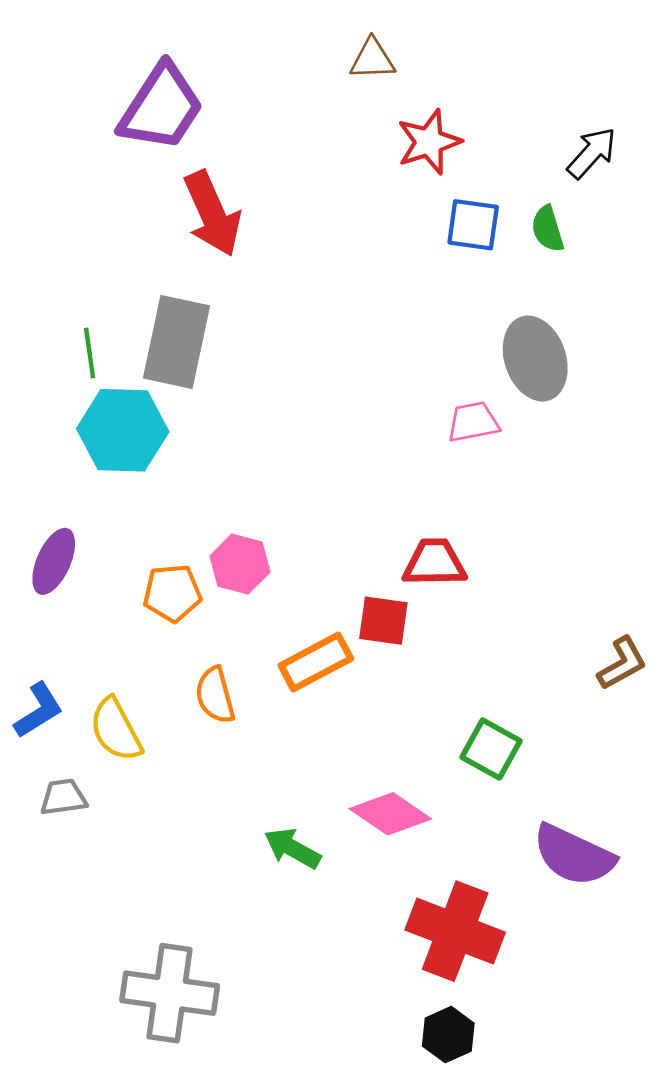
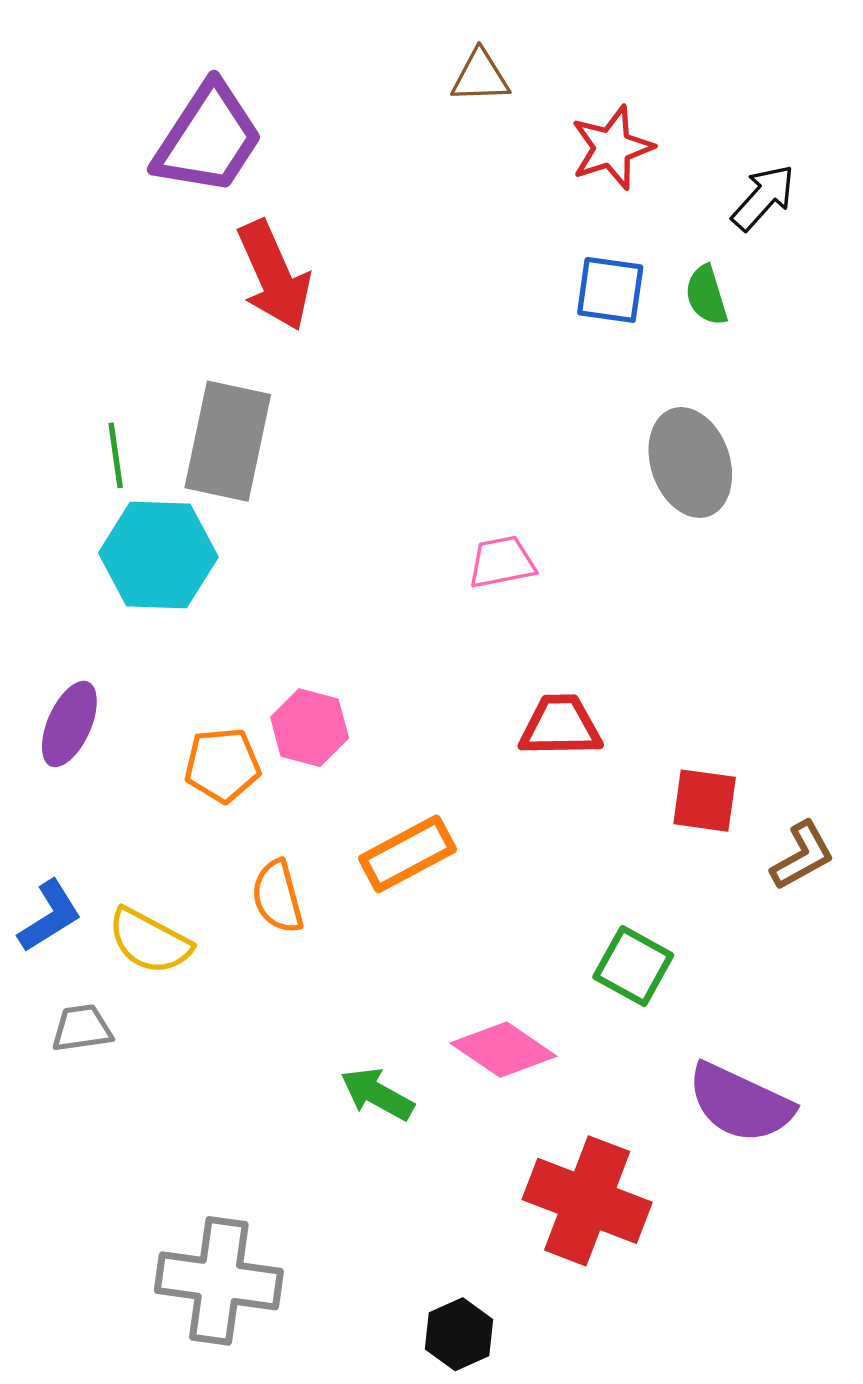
red star: (429, 142) -> (612, 148), moved
pink trapezoid: (473, 422) -> (502, 562), moved
red square: (383, 621) -> (705, 801), moved
yellow semicircle: (116, 730) -> (149, 941), turned -34
black hexagon: (448, 1035) -> (459, 1334), moved

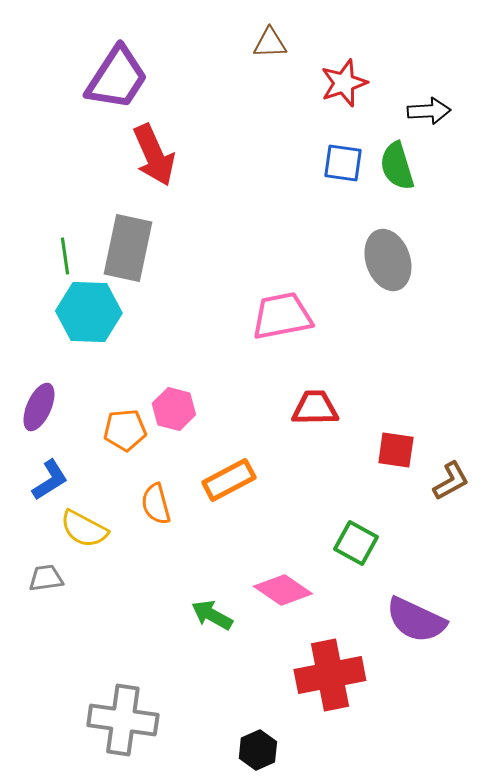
black arrow: (763, 197) -> (429, 111), turned 45
green semicircle: (706, 295) -> (397, 166), size x1.4
pink trapezoid: (502, 562) -> (282, 316), size x1.6
blue L-shape: (50, 916) -> (50, 480), moved
red cross: (587, 1201) -> (330, 675), turned -32

